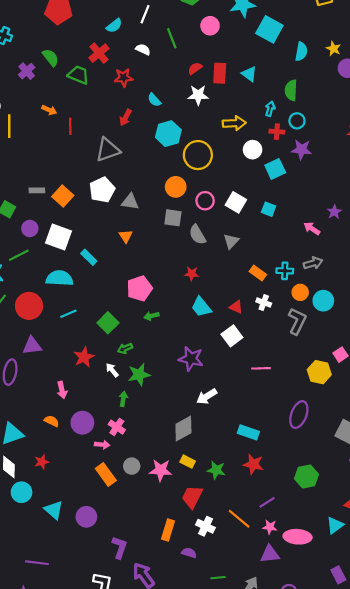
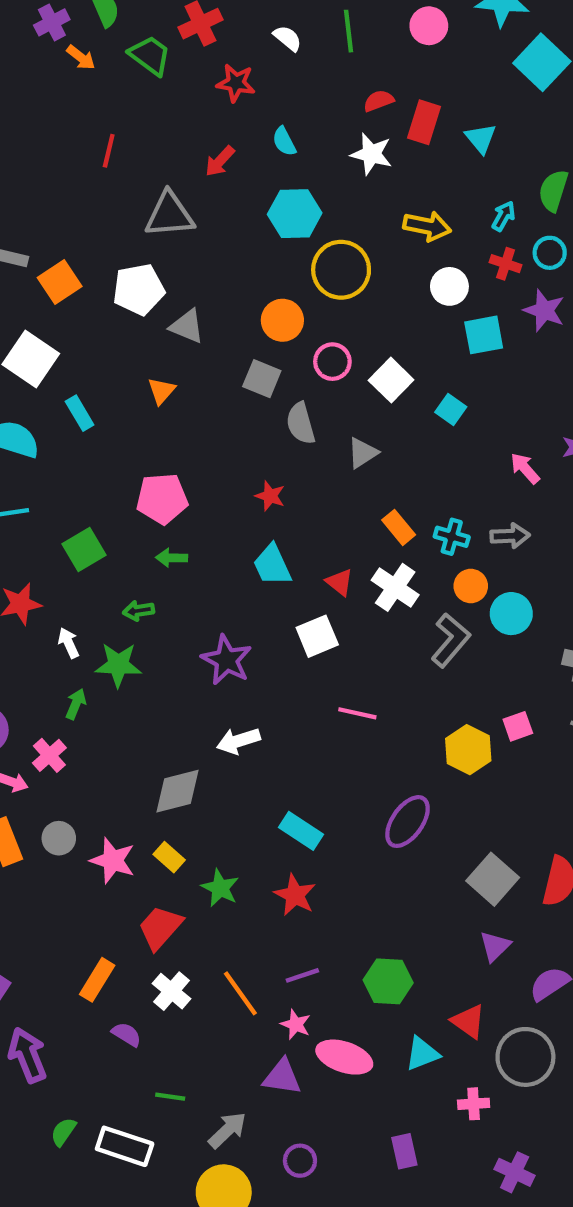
orange arrow: (49, 110) -> (81, 58), moved
white cross: (264, 303) -> (395, 587), size x1.5
green arrow: (125, 348) -> (139, 611), moved
green hexagon: (306, 476) -> (388, 981), moved

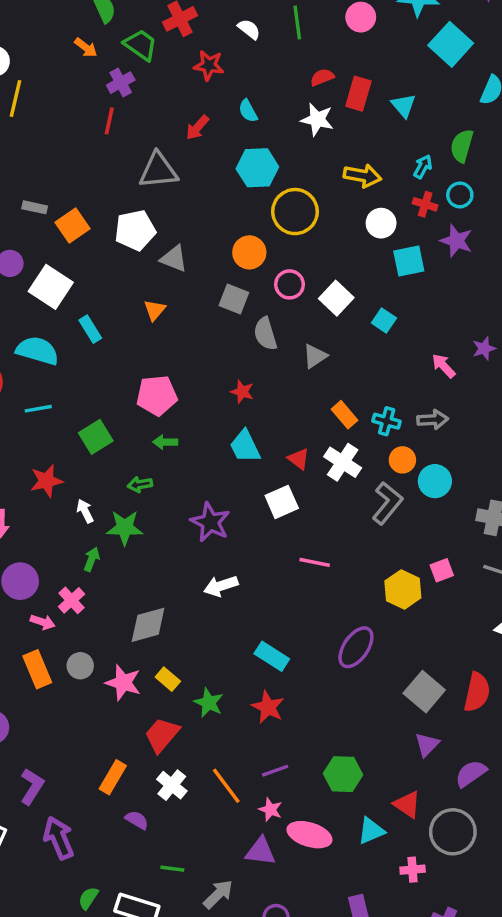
purple cross: (52, 22) -> (121, 83), moved
gray diamond: (178, 791) -> (148, 625), moved

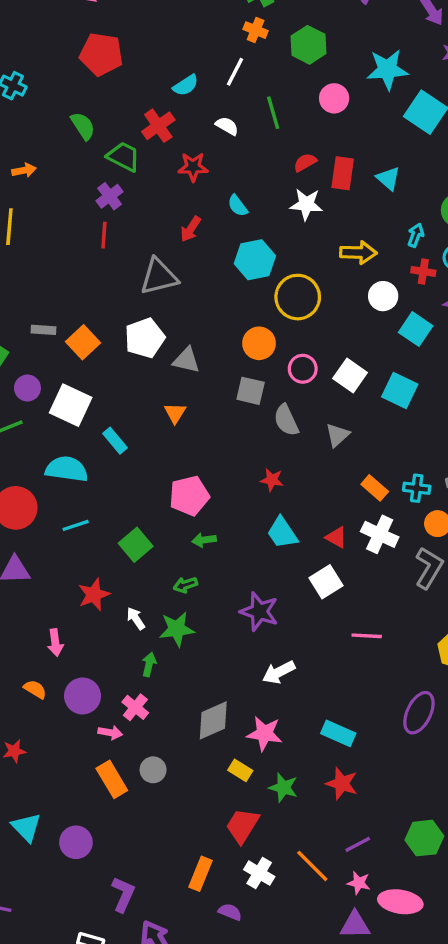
orange arrow: (86, 48) -> (24, 170), moved, turned -40
cyan square: (409, 261) -> (416, 329), turned -36
cyan square: (384, 320) -> (400, 390), size x1.5
pink star: (123, 683) -> (265, 734), moved

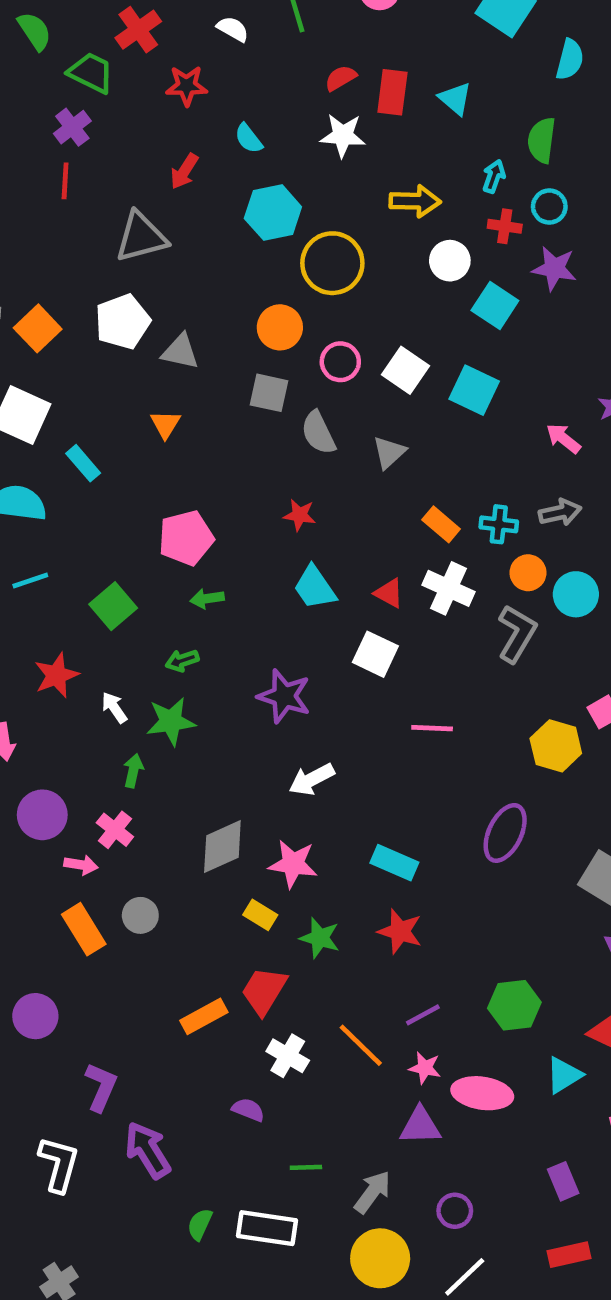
white square: (326, 582) -> (375, 654), turned -32
orange rectangle: (201, 874) -> (204, 1016), moved, turned 40

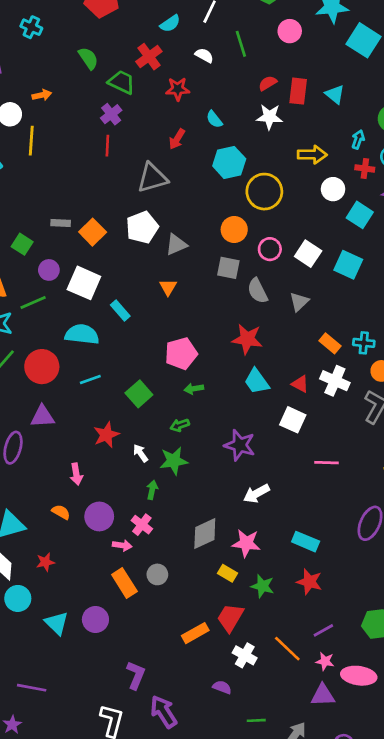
gray triangle: (180, 352) -> (176, 244), turned -35
red star: (300, 515) -> (247, 339), size x1.6
purple circle: (35, 1016) -> (95, 620), moved

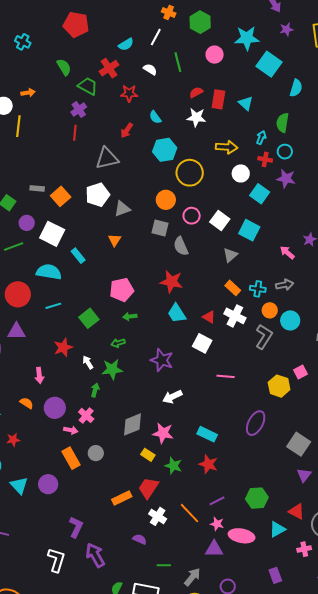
gray triangle: (299, 302) -> (230, 255), moved

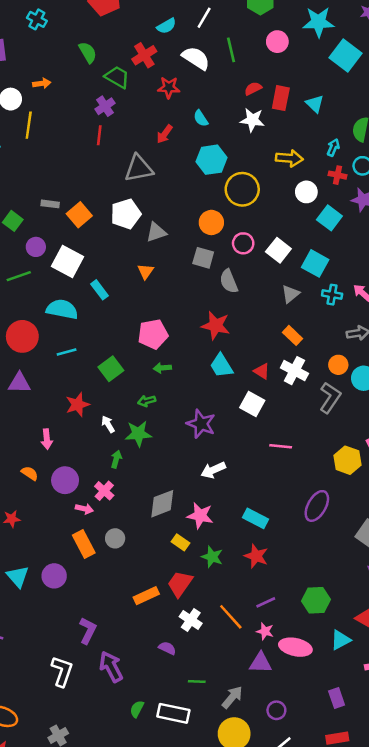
white semicircle: (150, 69) -> (196, 58), size x1.6
cyan cross: (258, 289) -> (332, 295), moved

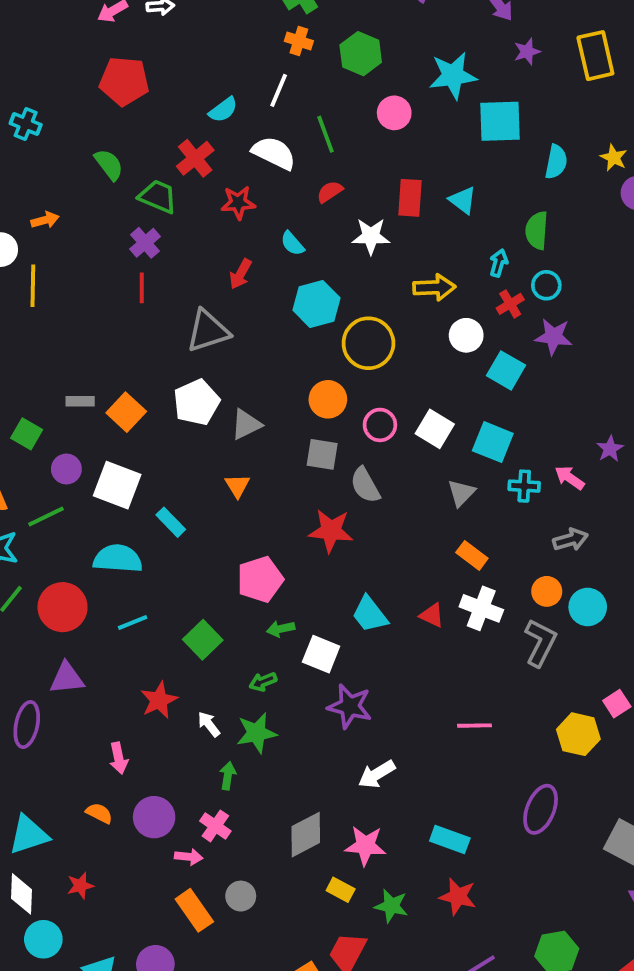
cyan square: (345, 55) -> (500, 121), turned -32
red semicircle: (253, 89) -> (330, 192), moved
red cross: (337, 175) -> (510, 304), turned -36
red star: (216, 325) -> (331, 531), moved
white square: (252, 404) -> (321, 654), moved

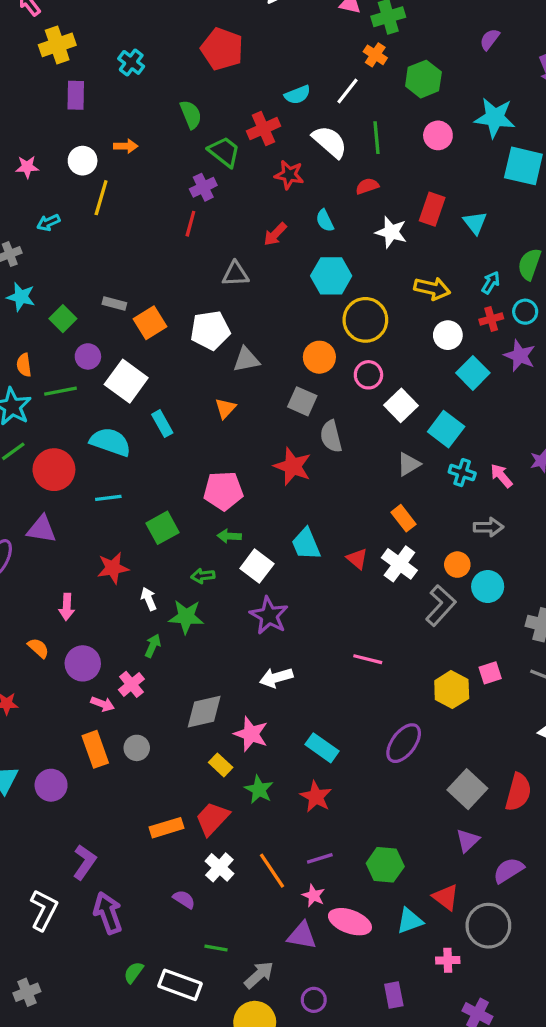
gray triangle: (208, 331) -> (235, 274), size x0.7
pink circle: (380, 425) -> (368, 375), moved

